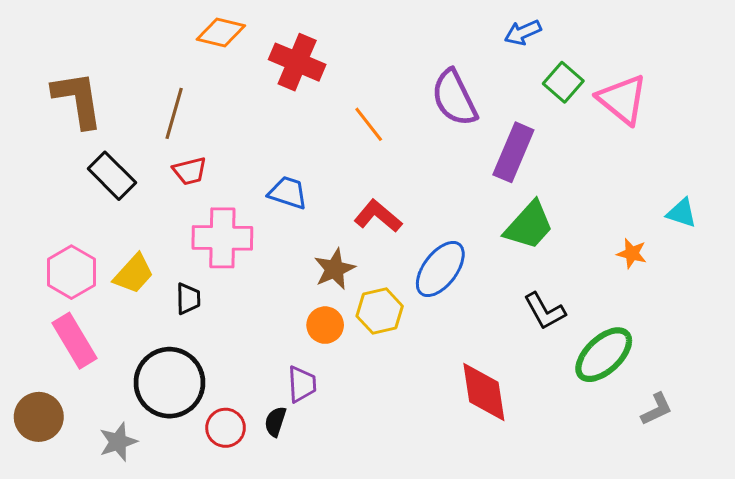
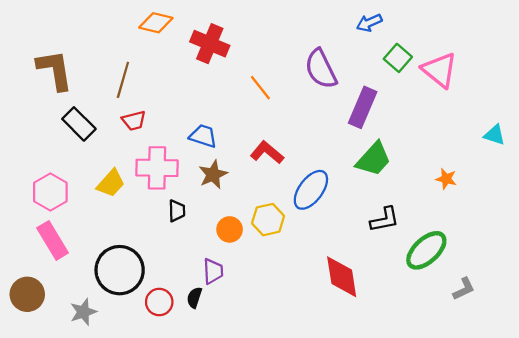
cyan triangle: (682, 213) -> (495, 135), moved
brown star: (334, 269) -> (213, 174), moved
yellow trapezoid: (134, 274) -> (111, 183), moved
black trapezoid: (188, 299) -> (177, 211), moved
black L-shape: (545, 311) -> (385, 220), turned -72

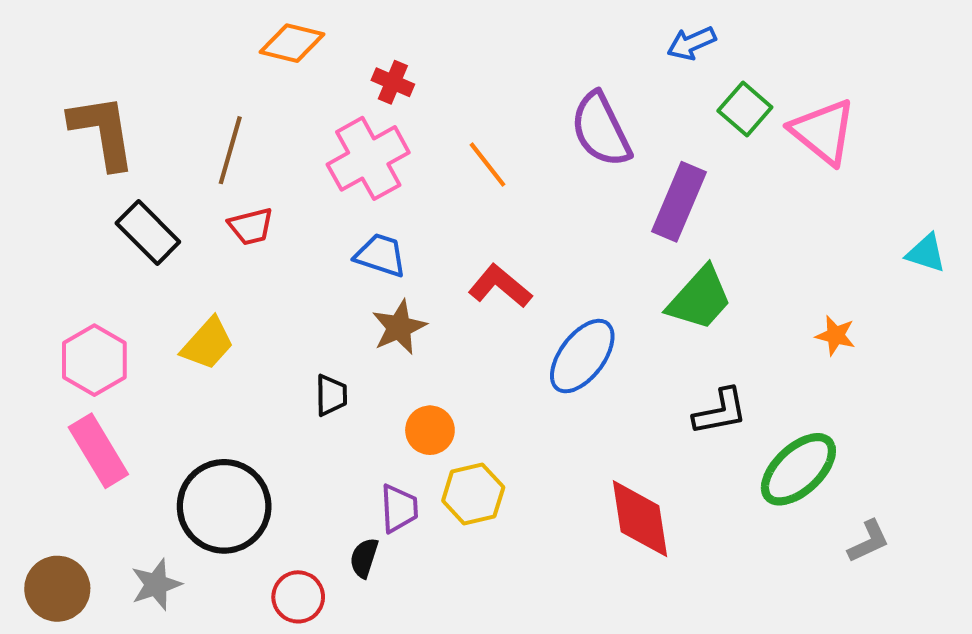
red cross: (210, 44) -> (393, 82), size x0.6
pink cross: (157, 168) -> (368, 158), moved, turned -30
yellow hexagon: (268, 220) -> (473, 494), moved
brown circle: (27, 294) -> (57, 589), moved
red circle: (159, 302) -> (298, 597), moved

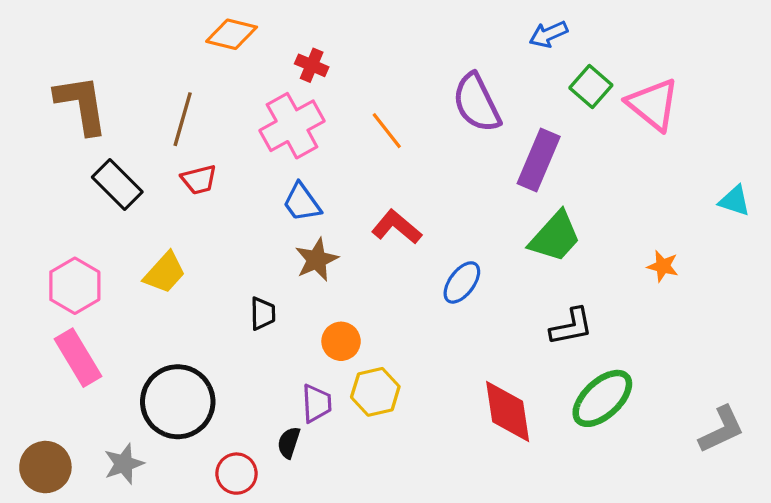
blue trapezoid: (381, 255) -> (302, 202), turned -144
blue ellipse: (582, 356) -> (462, 282), size x0.7
green ellipse: (798, 469) -> (602, 398), moved
gray L-shape: (868, 541) -> (722, 429), moved, size x1.4

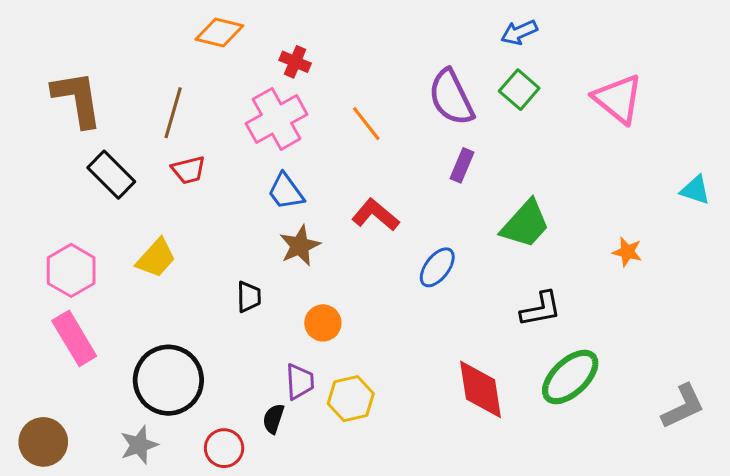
green square: (591, 86) -> (519, 90), moved
purple rectangle: (539, 160) -> (462, 165), moved, size x0.6
yellow hexagon: (375, 392) -> (351, 399), moved
gray star: (124, 464) -> (139, 445), moved

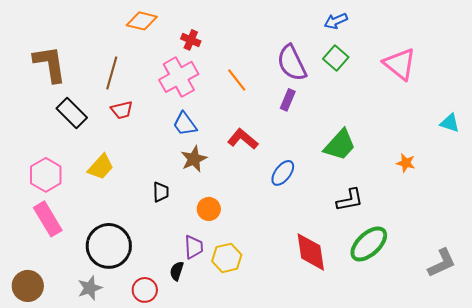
purple rectangle: (462, 165) -> (288, 100), moved

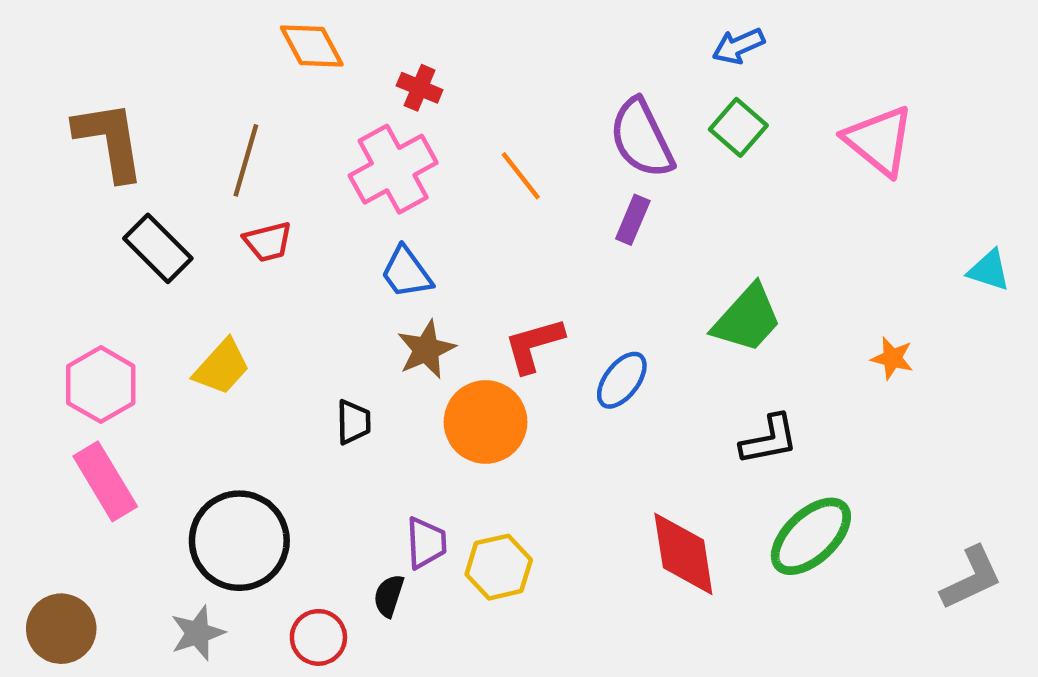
orange diamond: (142, 21) -> (312, 46), turned 48
red L-shape: (243, 139) -> (534, 345), moved, turned -56
orange circle: (209, 209) -> (486, 422), moved, size x1.6

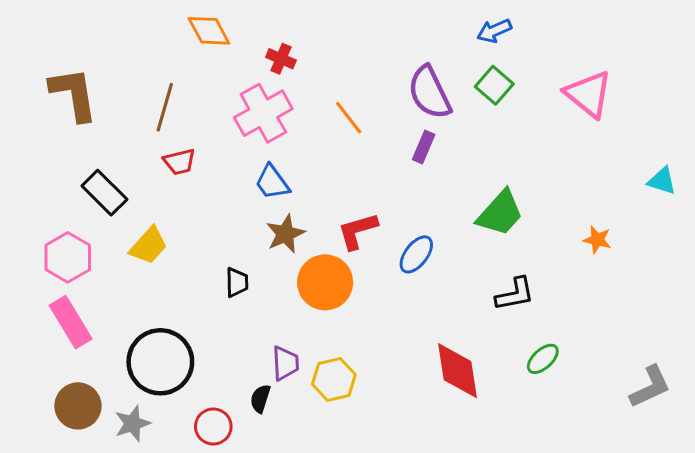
black rectangle: (158, 248) -> (104, 193), moved
green ellipse: (811, 536) -> (543, 359), size x0.6
brown circle: (61, 629) -> (78, 406), moved

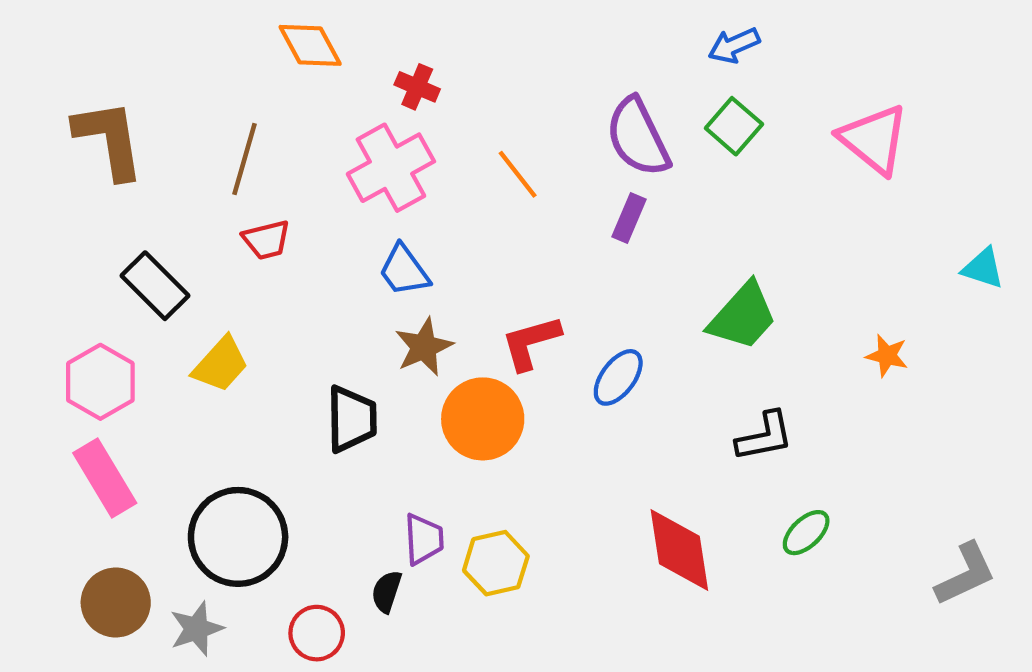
black trapezoid: (237, 282) -> (352, 419), size x1.5

